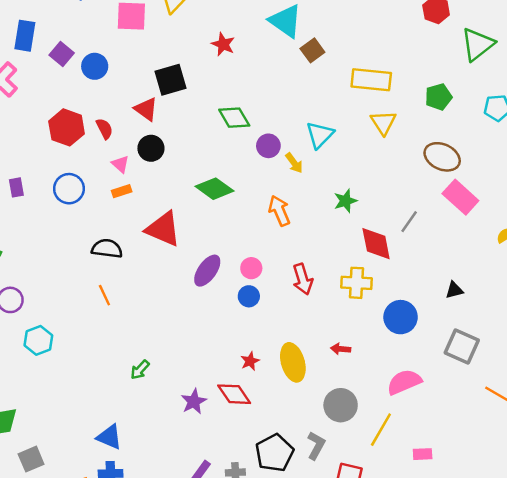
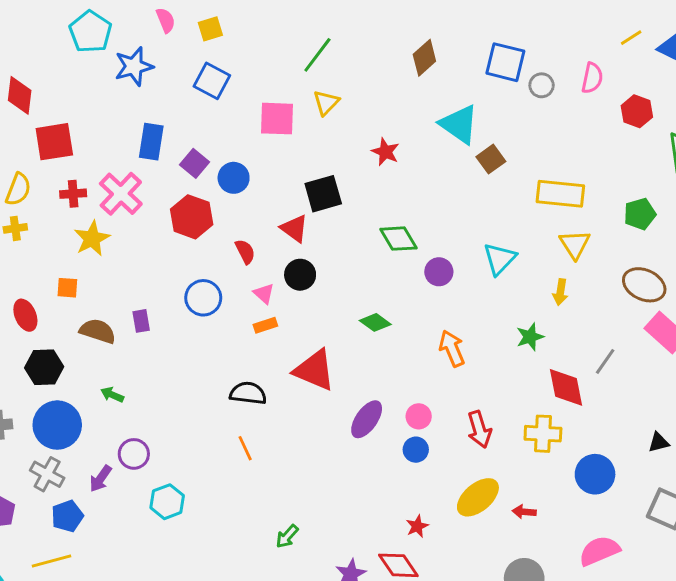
red hexagon: (67, 127) -> (192, 217), moved
yellow arrow: (294, 163) -> (560, 292), moved, turned 45
blue circle: (69, 189) -> (203, 298), moved
green diamond: (215, 189) -> (375, 322), size x0.7
yellow ellipse: (293, 362) -> (478, 497), moved, turned 66

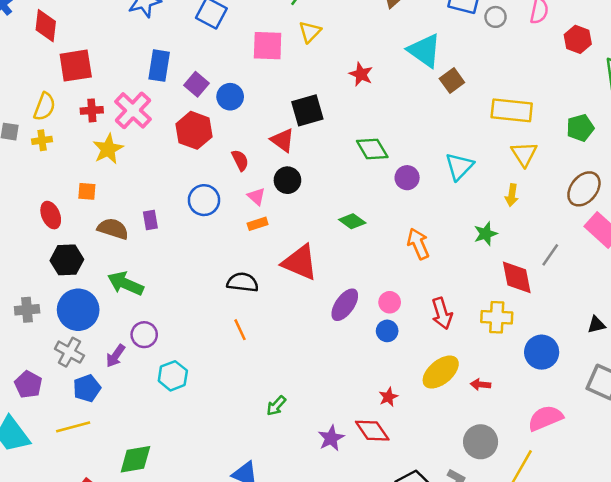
brown ellipse: (644, 285) -> (584, 189), turned -76
green arrow: (112, 395) -> (125, 284), size x1.8

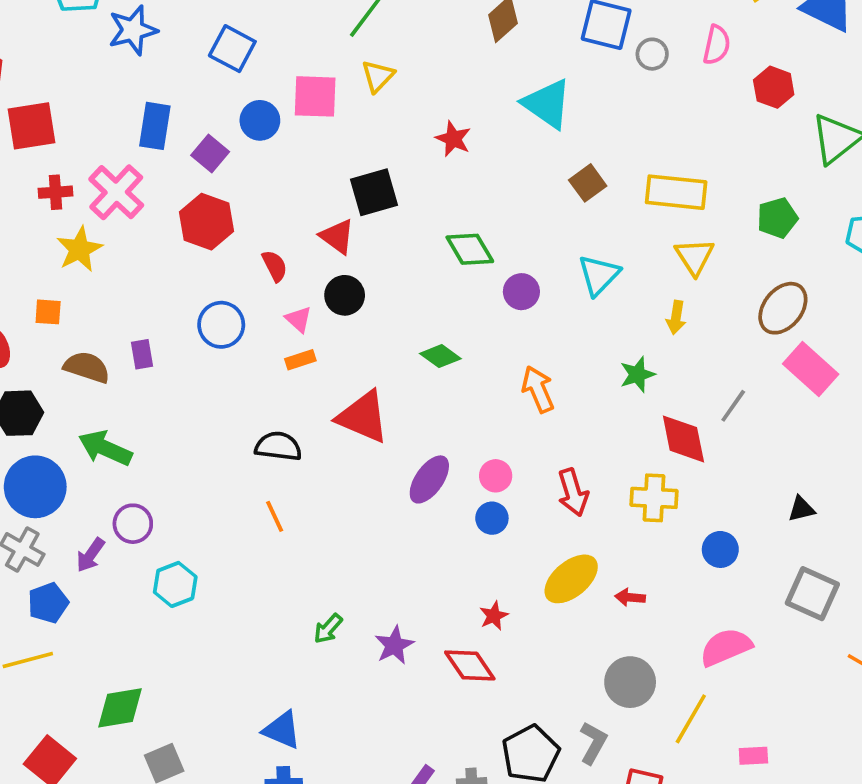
brown square: (452, 80) -> (588, 183), moved
blue circle: (230, 97) -> (260, 120), moved
blue circle: (542, 352) -> (720, 549), size x0.7
purple star: (331, 438) -> (394, 645), moved

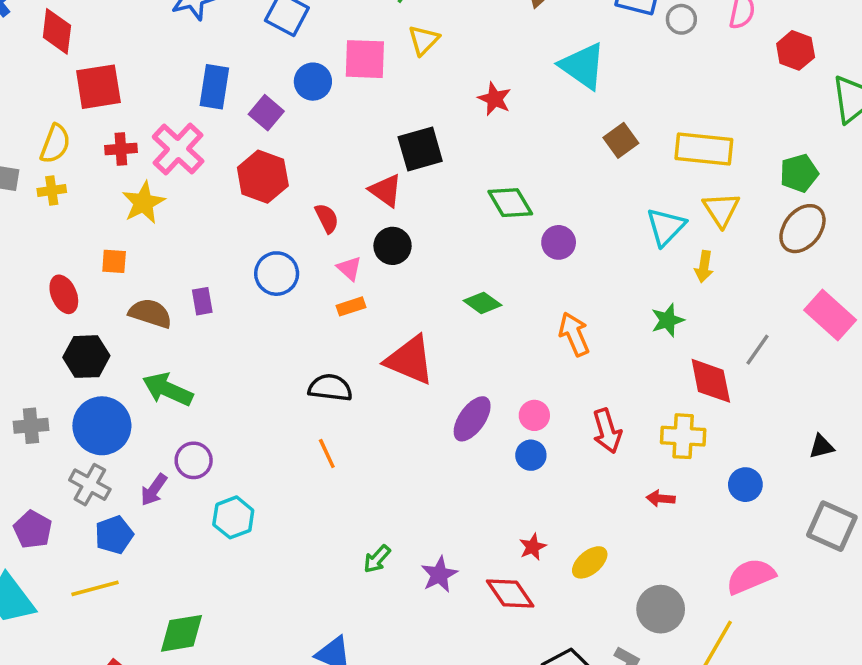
cyan triangle: (599, 275) -> (666, 227), moved
brown ellipse: (783, 308) -> (802, 229), moved
yellow ellipse: (571, 579) -> (590, 562), moved, size x0.7
red arrow: (630, 597) -> (661, 498), moved

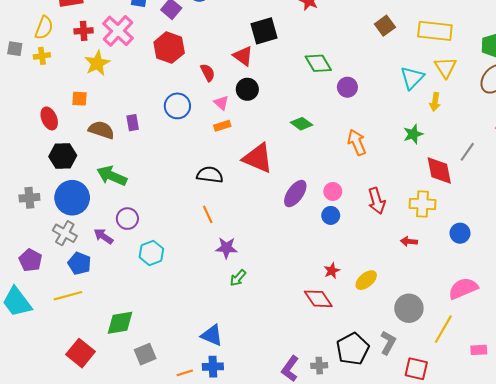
purple arrow: (154, 490) -> (103, 236), turned 90
blue pentagon: (114, 535) -> (79, 263), turned -30
purple star: (439, 575) -> (226, 248), moved, turned 30

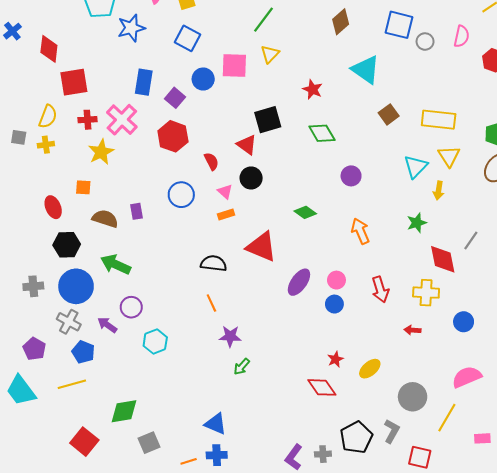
green diamond: (318, 63) -> (322, 133), moved

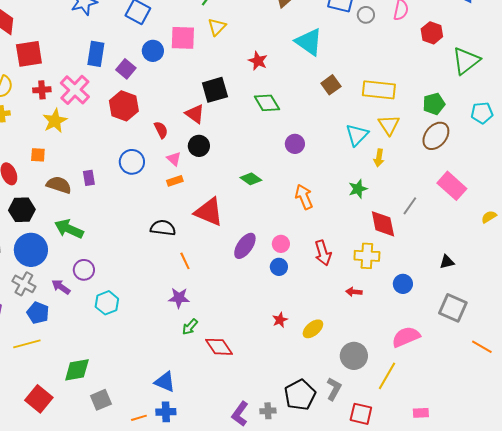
orange line: (211, 303) -> (185, 261), moved
red diamond: (322, 387) -> (219, 347), moved
pink rectangle: (482, 438) -> (421, 413), moved

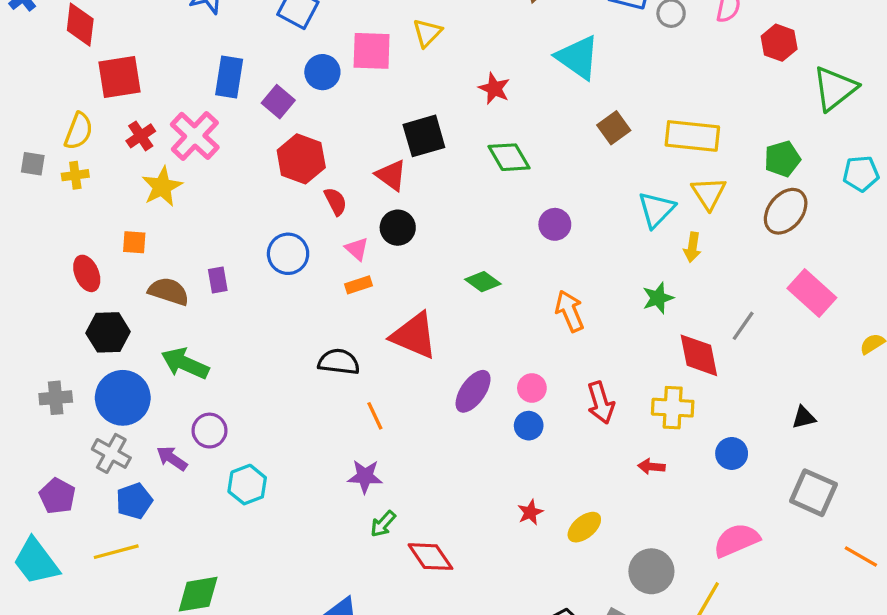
red cross: (42, 90) -> (141, 136), turned -30
red hexagon: (124, 106) -> (301, 159), moved
blue pentagon: (38, 313) -> (134, 501), turned 30

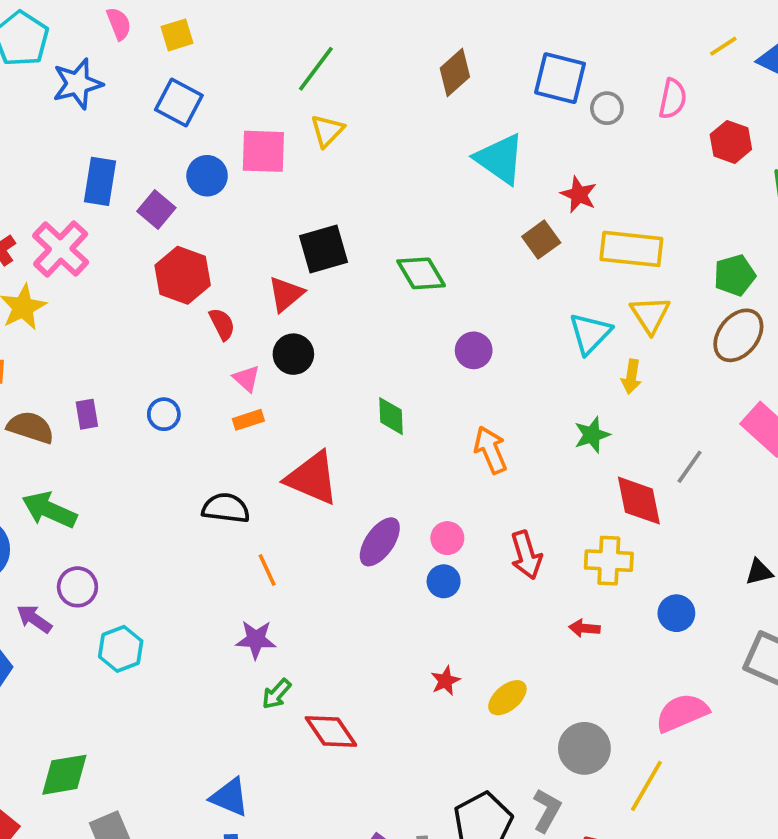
red star: (494, 88) -> (579, 195), moved
red triangle: (391, 175) -> (286, 294), turned 44
blue circle: (288, 254) -> (164, 414), moved, size x0.7
green diamond: (483, 282) -> (391, 416), turned 52

